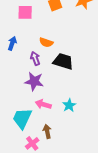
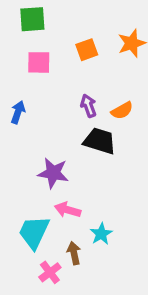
orange semicircle: (46, 42) -> (122, 111), moved, turned -48
purple arrow: (35, 58) -> (88, 106), moved
cyan star: (69, 105) -> (101, 234), moved

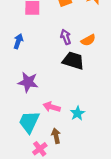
purple star: (53, 173) -> (28, 82), moved
cyan star: (101, 234) -> (77, 113), moved

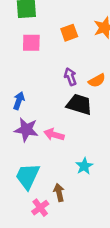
blue arrow: (18, 41) -> (19, 101), moved
pink arrow: (52, 107) -> (54, 135), moved

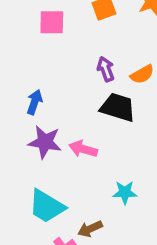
cyan star: (84, 166) -> (125, 192), turned 30
cyan trapezoid: (28, 176) -> (47, 206), turned -84
brown arrow: (59, 193) -> (90, 229), turned -102

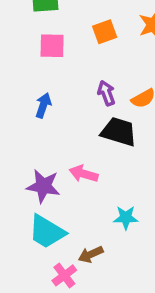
blue arrow: (34, 102) -> (43, 105), moved
purple star: (45, 142) -> (43, 186), moved

